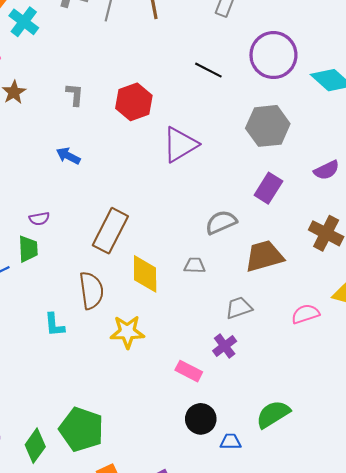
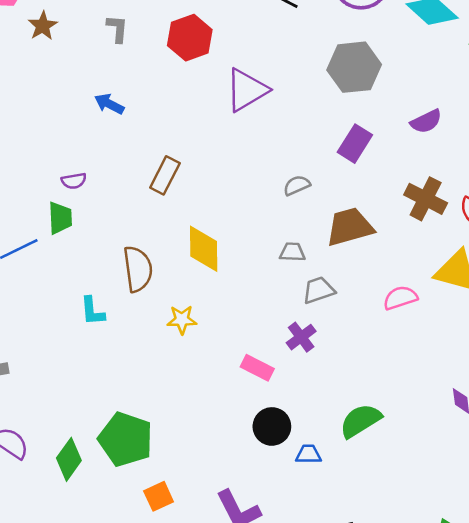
gray semicircle: (221, 222) -> (297, 185), size x0.7
brown rectangle: (110, 231) -> (165, 175), moved, size x0.7
gray trapezoid: (195, 265) -> (292, 252), moved
yellow star: (127, 332) -> (182, 320), size x0.7

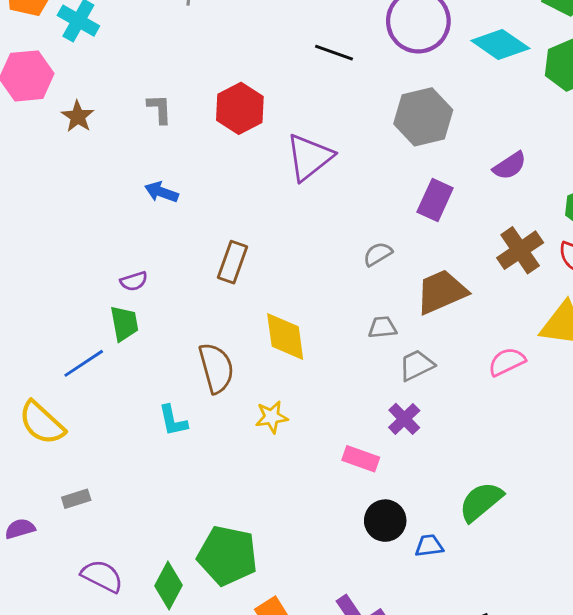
brown cross: (426, 199) -> (520, 250), turned 36

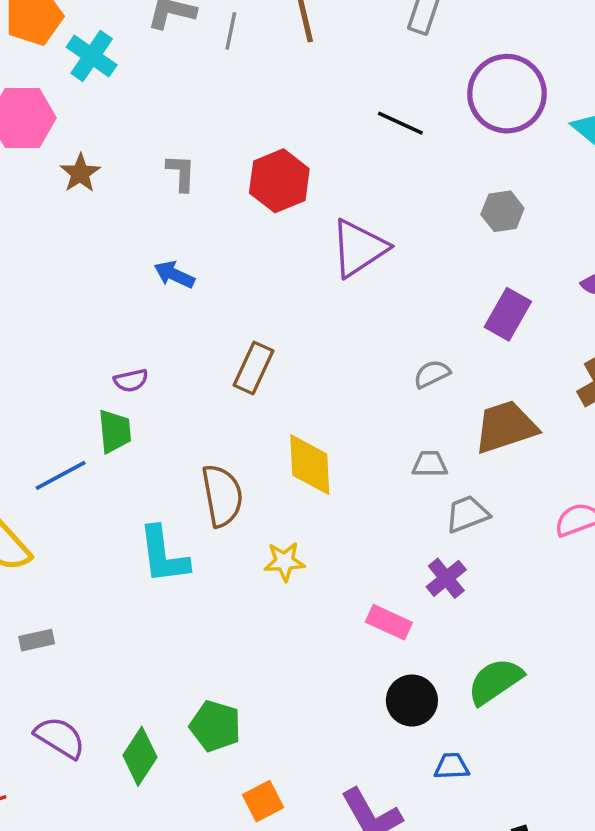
gray hexagon: (423, 117) -> (502, 211), size x0.6
cyan L-shape: (173, 420) -> (163, 555), size x1.5
green semicircle: (481, 502) -> (495, 681), moved
blue trapezoid: (429, 546) -> (452, 766), moved
green pentagon: (227, 556) -> (215, 726), size x0.7

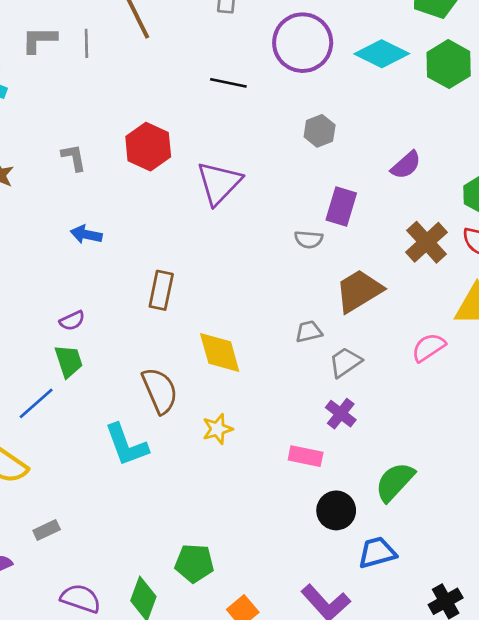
gray semicircle: (432, 374) -> (309, 239), moved, turned -136
blue trapezoid: (452, 766) -> (377, 553), size x1.4

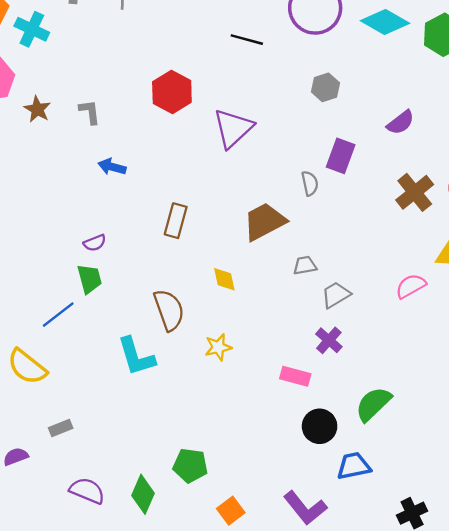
gray L-shape: (74, 157) -> (90, 112), moved
gray semicircle: (309, 239) -> (310, 183), turned -110
brown trapezoid: (359, 291) -> (264, 221), moved
yellow diamond: (220, 353) -> (224, 279), size x0.6

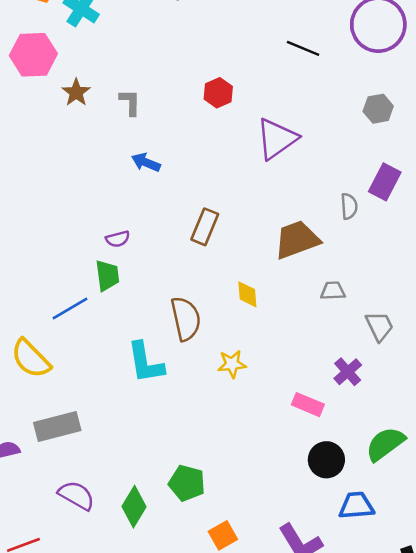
red hexagon: (172, 92) -> (218, 93), size x0.7
gray trapezoid: (336, 295) -> (379, 326), moved, turned 88
gray rectangle: (61, 428) -> (57, 427), size x1.8

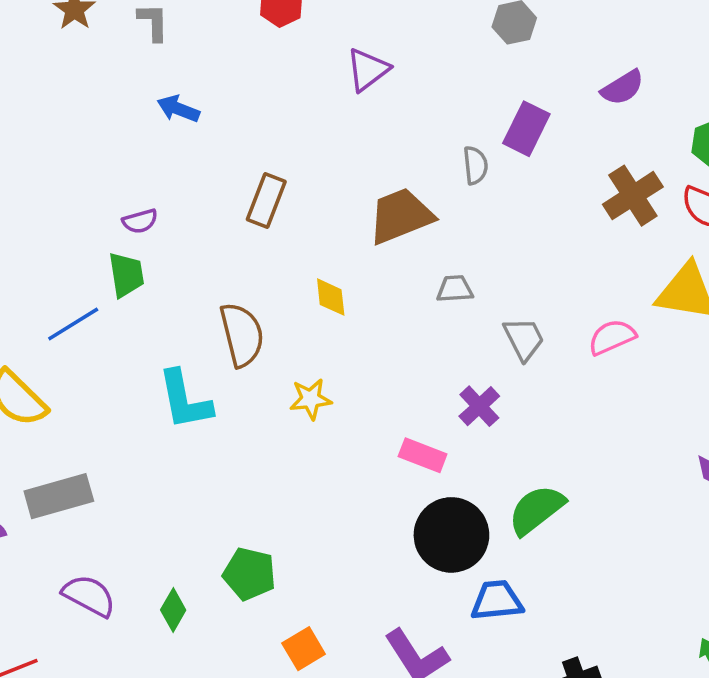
purple triangle: (277, 139) -> (368, 70), size x0.7
black circle: (326, 460) -> (451, 535), size x1.4
green diamond: (134, 507) -> (173, 610), size x0.7

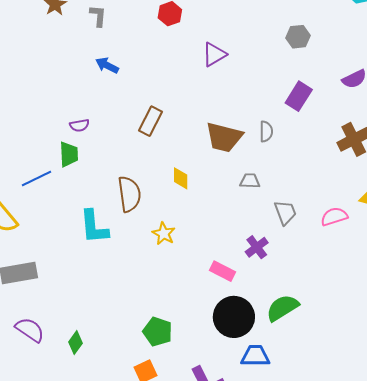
gray semicircle: (475, 165) -> (266, 131), moved
brown trapezoid: (401, 216) -> (224, 137), turned -150
yellow star: (311, 399) -> (164, 234), turned 30
green pentagon: (249, 574) -> (158, 332), moved

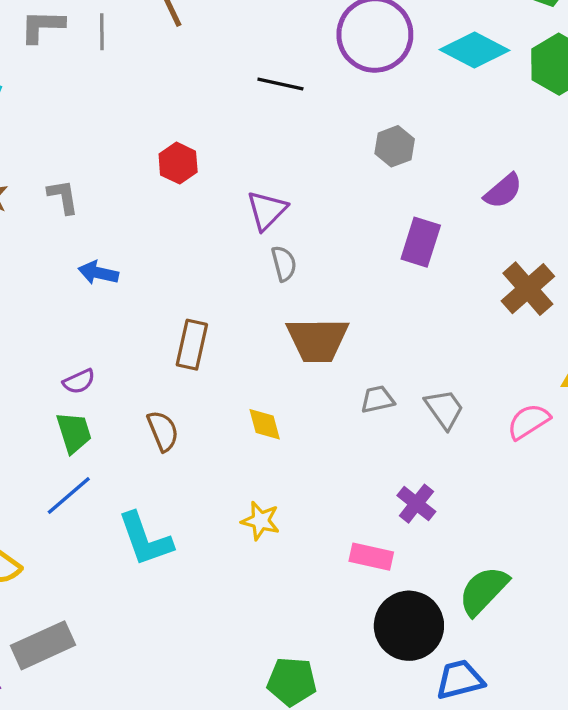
gray semicircle: (266, 131) -> (284, 264), moved
blue line: (37, 178) -> (69, 496), moved
brown semicircle: (129, 194) -> (163, 431), moved, size x0.7
gray trapezoid: (285, 212) -> (444, 409), moved

